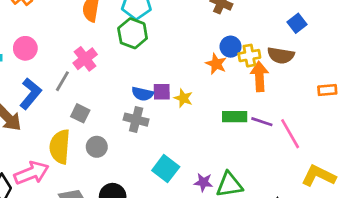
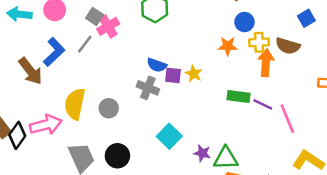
blue circle: (231, 47) -> (244, 22), moved
orange star: (216, 64) -> (228, 46), turned -30
purple square: (162, 92) -> (173, 75), moved
gray square: (80, 113) -> (94, 16), moved

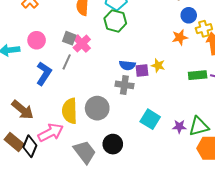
brown arrow: (30, 71) -> (22, 110), moved
gray circle: (109, 108) -> (97, 108), size x1.5

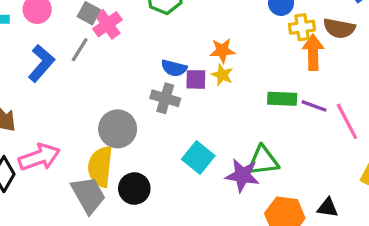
orange star: (180, 37) -> (222, 51), moved
yellow semicircle: (70, 111) -> (100, 167), moved
green triangle: (199, 126) -> (263, 161), moved
purple star: (179, 127) -> (242, 175), size x1.5

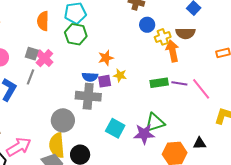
orange star: (222, 51) -> (106, 58), moved
gray cross: (165, 98) -> (88, 96), size x1.4

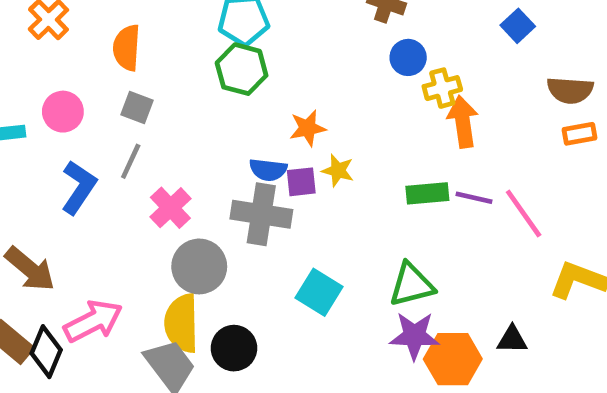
orange semicircle: (43, 21) -> (127, 48), moved
brown semicircle: (185, 33) -> (570, 90), moved
pink cross: (44, 58) -> (170, 208), moved
purple star: (144, 134) -> (414, 336), moved

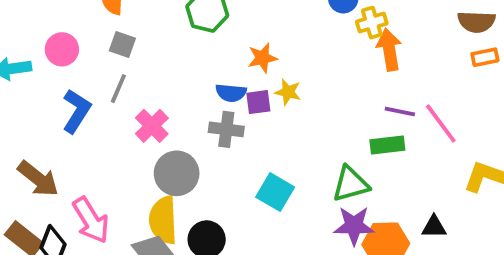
green rectangle: (427, 193) -> (387, 145), moved
gray cross: (261, 214) -> (226, 129), size x0.7
pink arrow: (93, 321) -> (91, 220), turned 87

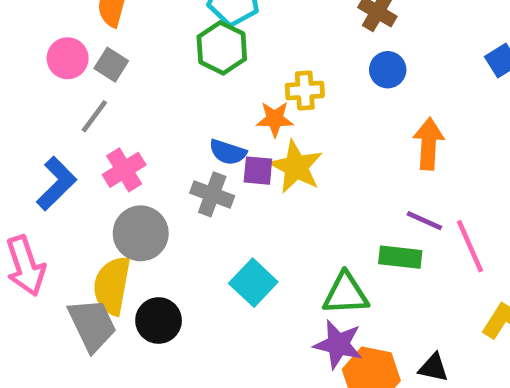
yellow cross: (372, 23) -> (305, 91), moved
pink circle: (62, 49) -> (68, 58), moved
yellow star: (288, 92) -> (296, 167), size x1.6
blue L-shape: (76, 111) -> (56, 183), moved

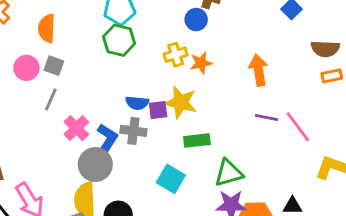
blue circle: (388, 70) -> (196, 20), moved
orange star: (275, 119) -> (201, 63), moved
blue L-shape: (56, 183) -> (106, 140), moved
green rectangle: (400, 257) -> (197, 140), moved

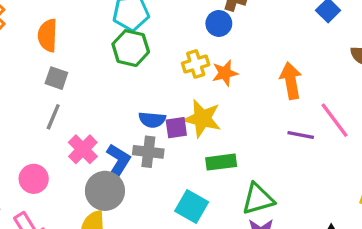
pink circle: (26, 68) -> (34, 179), moved
pink line: (298, 127) -> (334, 120), moved

